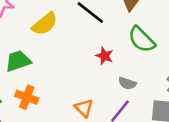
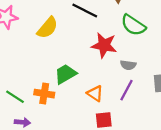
red star: (105, 56) -> (104, 45), size x1.6
green trapezoid: (18, 61) -> (65, 74), moved

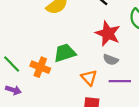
gray semicircle: (128, 65) -> (111, 60), moved
purple line: (126, 90) -> (120, 81), turned 50

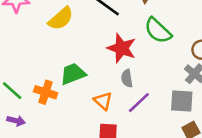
gray semicircle: (111, 60) -> (127, 78), turned 64
purple line: (120, 81) -> (139, 103), turned -40

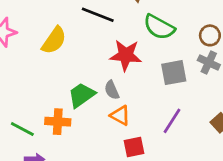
gray semicircle: (127, 78) -> (112, 90), moved
gray square: (182, 101) -> (174, 73), moved
purple line: (139, 103) -> (172, 121), moved

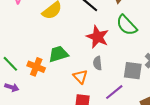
gray square: (174, 73) -> (133, 71), moved
gray semicircle: (112, 90) -> (97, 63), moved

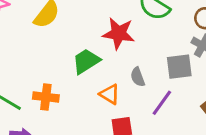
green trapezoid: (58, 54) -> (86, 61), moved
gray semicircle: (97, 63) -> (138, 77), moved

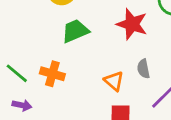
green trapezoid: (86, 61) -> (75, 31), moved

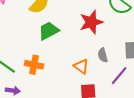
red star: (132, 24) -> (91, 22), turned -30

